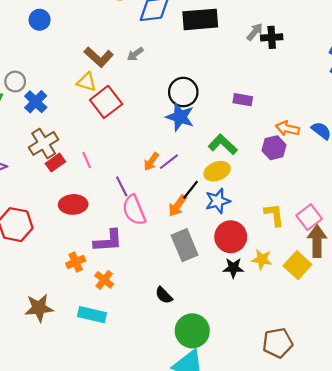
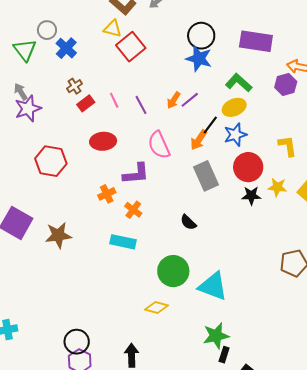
purple rectangle: (243, 100) -> (256, 41), size x1.8
brown cross: (44, 143) -> (74, 86), size x0.6
purple line: (122, 186) -> (141, 105), moved
brown star: (39, 308) -> (58, 235), moved
green circle: (192, 331) -> (173, 271), moved

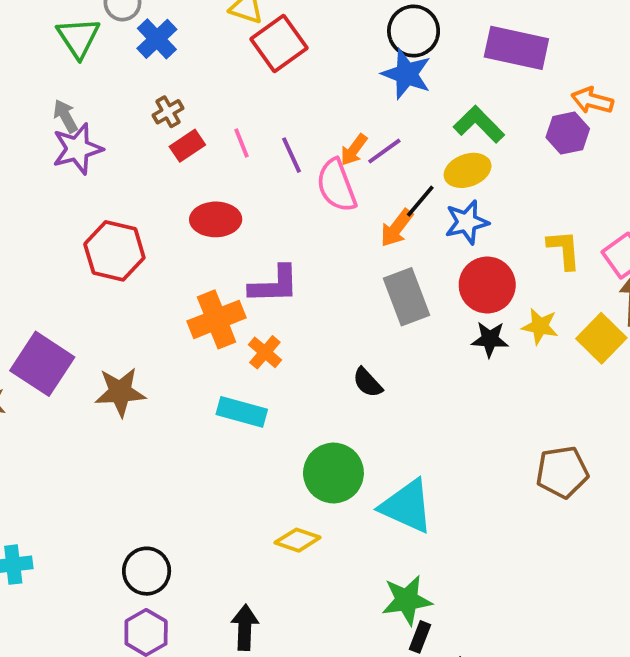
pink semicircle: (159, 145) -> (336, 185), moved
orange cross: (107, 194) -> (217, 319), size x1.6
black circle: (77, 342) -> (147, 571), moved

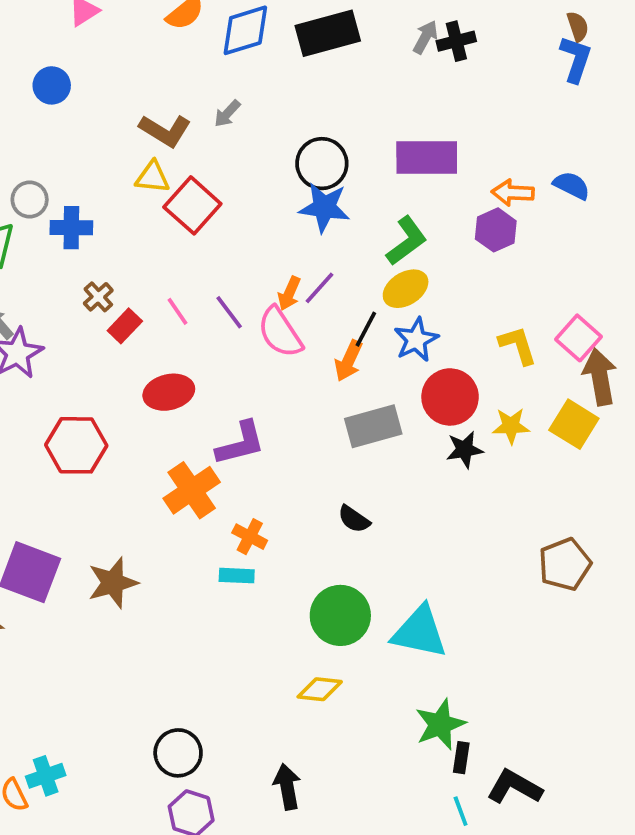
blue cross: (157, 39) -> (71, 228), turned -33
green L-shape: (479, 124) -> (407, 241), turned 111
gray rectangle: (407, 297) -> (373, 426), turned -72
orange cross: (265, 352) -> (250, 537), moved
cyan rectangle: (242, 412) -> (237, 576), size x0.7

